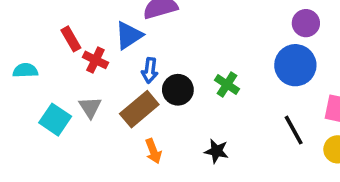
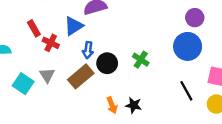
orange arrow: (153, 151) -> (112, 105), moved

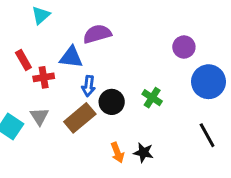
purple circle: (195, 18) -> (184, 47), moved
blue triangle: (74, 26) -> (71, 57), turned 40
red cross: (51, 43) -> (44, 77), turned -35

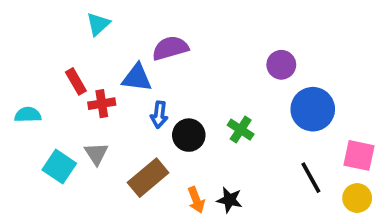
brown rectangle: (80, 118) -> (148, 178), moved

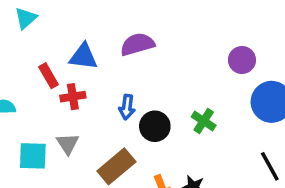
cyan triangle: (98, 24) -> (26, 18), moved
blue triangle: (137, 78) -> (83, 57), moved
cyan square: (59, 167) -> (33, 156), turned -32

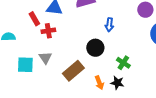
blue arrow: (127, 107) -> (109, 25), moved
green cross: (204, 121) -> (123, 63), moved

